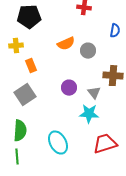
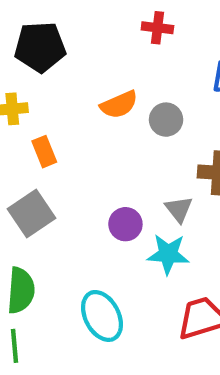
purple circle: (69, 88) -> (125, 224), moved

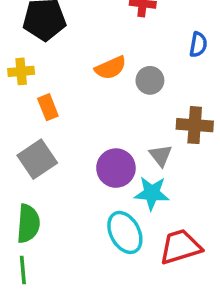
purple circle: (125, 224) -> (116, 168), size x1.4
cyan ellipse: (102, 316) -> (125, 232), moved

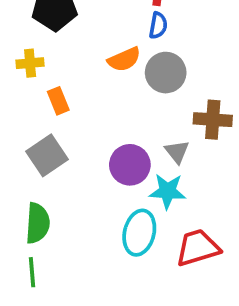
blue semicircle: (198, 45) -> (158, 25), moved
gray circle: (150, 80) -> (166, 73), size x1.4
cyan ellipse: (125, 232) -> (139, 233), turned 42

